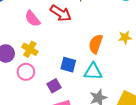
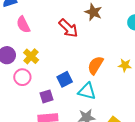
pink semicircle: (32, 19) -> (23, 25), moved
blue square: (68, 65) -> (65, 79), turned 35

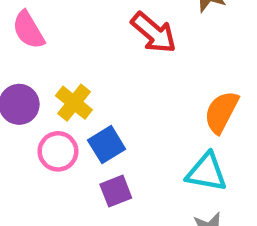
pink semicircle: (23, 25) -> (28, 30), moved
blue square: (65, 79) -> (107, 145), moved

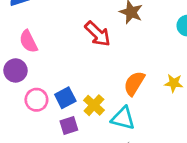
pink semicircle: (28, 30) -> (28, 41), moved
yellow cross: (74, 103) -> (94, 105), moved

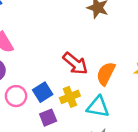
red arrow: (98, 34) -> (75, 63), moved
yellow cross: (94, 105) -> (70, 97), turned 30

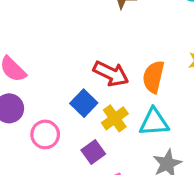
blue square: (43, 92) -> (84, 103), moved

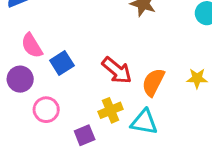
blue square: (84, 103) -> (62, 63), moved

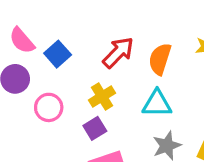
red arrow: (117, 70) -> (118, 52), turned -76
yellow cross: (111, 110) -> (102, 97), moved

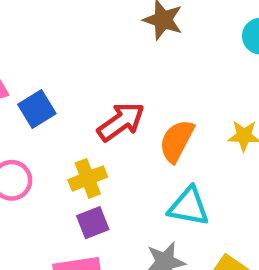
cyan triangle: (157, 104) -> (189, 207), moved
purple square: (95, 128) -> (93, 223), moved

